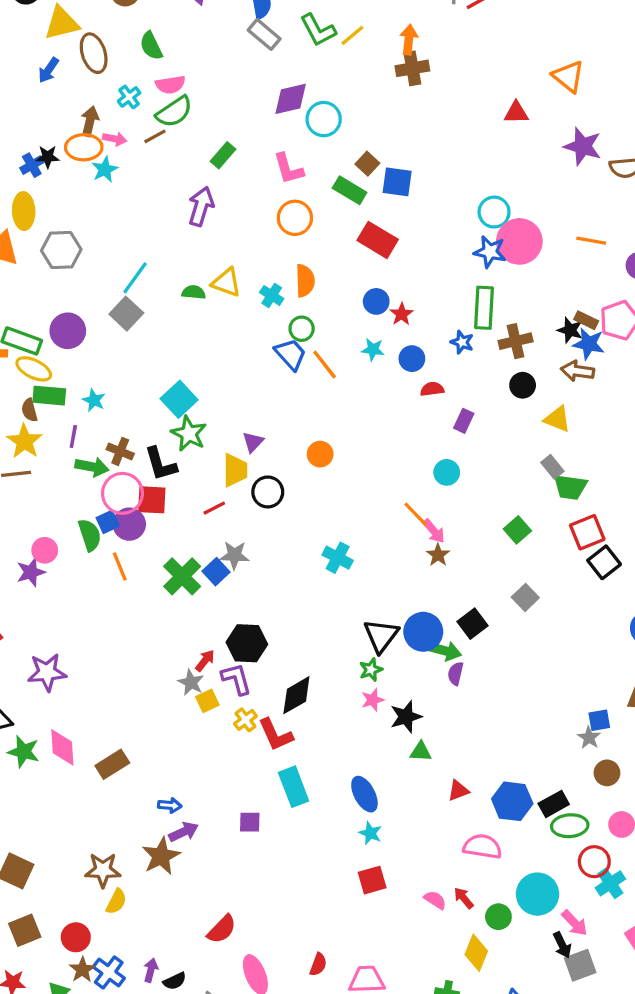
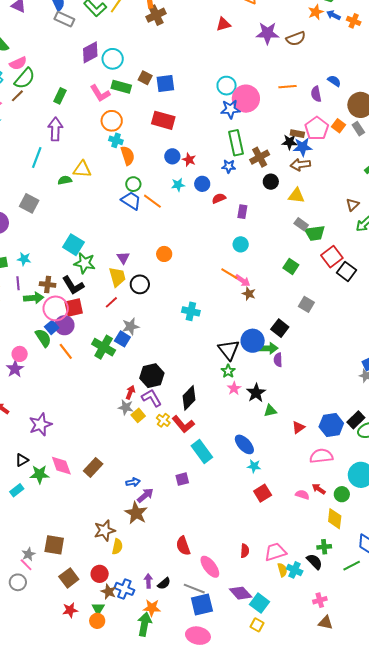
green rectangle: (350, 190) -> (121, 87), moved
cyan line: (135, 278) -> (37, 158), moved
cyan cross: (272, 295) -> (116, 140), moved
red semicircle: (222, 929) -> (183, 546), turned 132

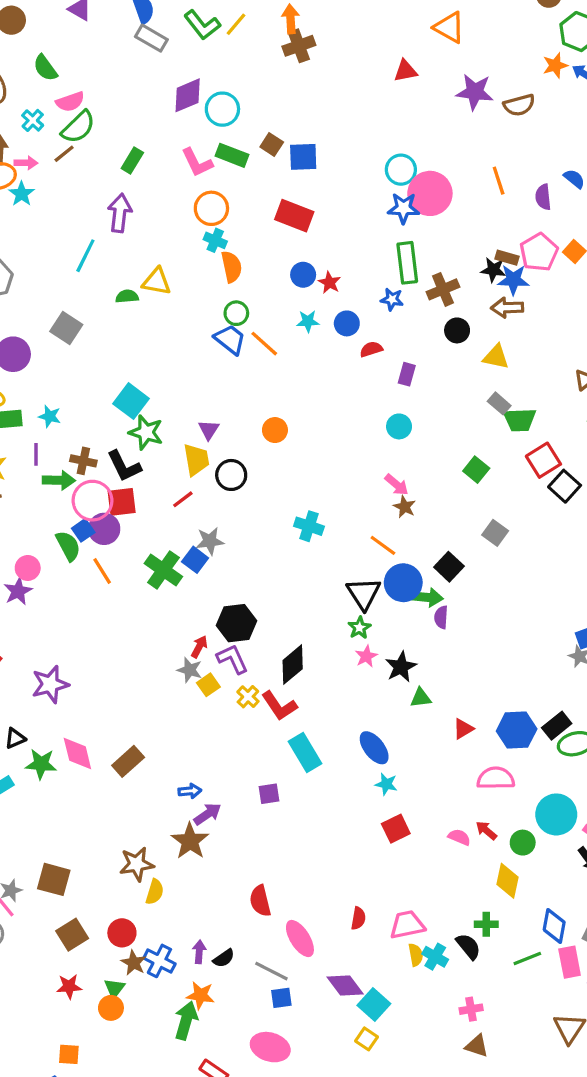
orange line: (287, 87) -> (499, 181), turned 72
orange line: (229, 274) -> (383, 545), moved
blue square: (202, 605) -> (281, 998), size x0.6

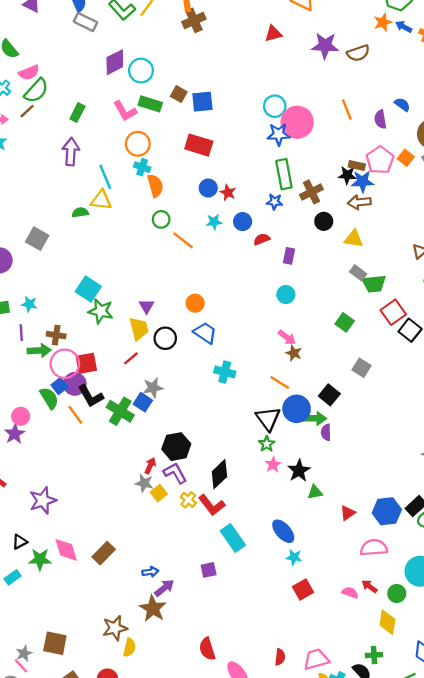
cyan line: (85, 256) -> (105, 177), moved, turned -45
blue trapezoid: (230, 339) -> (205, 333), moved
black L-shape: (124, 466) -> (91, 396), moved

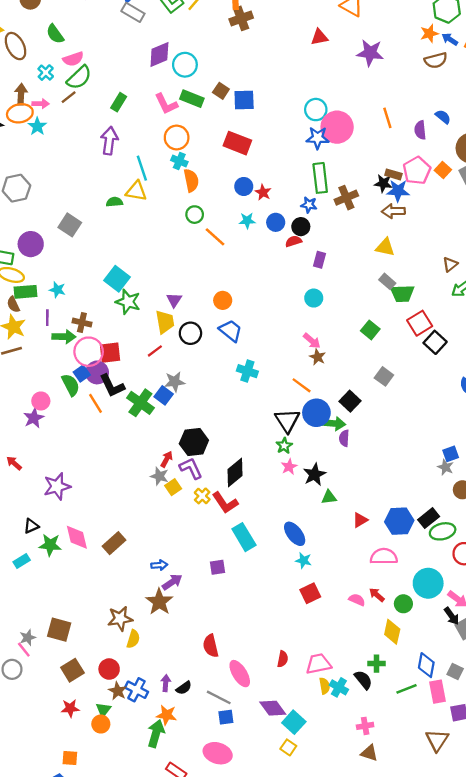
brown semicircle: (358, 53) -> (436, 60), moved
black circle: (324, 221) -> (301, 227), moved

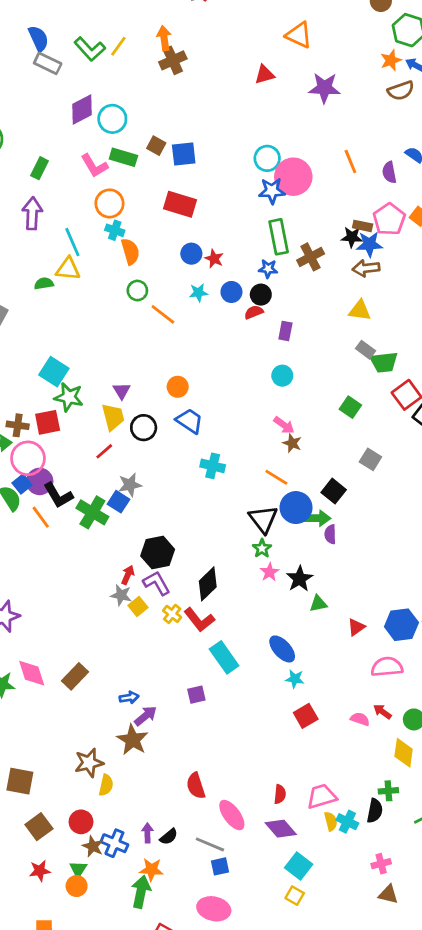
red square: (110, 353) -> (48, 422), moved
black semicircle: (363, 680) -> (375, 811), turned 54
purple diamond: (273, 708) -> (281, 829), moved

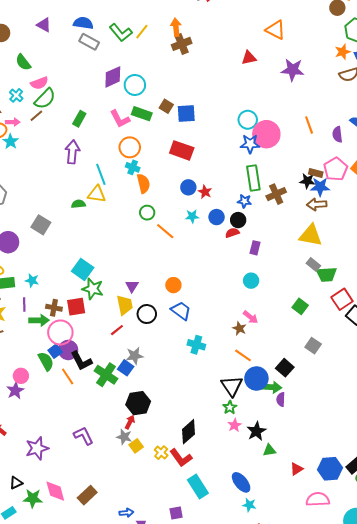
blue semicircle: (39, 39) -> (83, 23), turned -60
yellow triangle: (360, 311) -> (311, 235), size x1.4
brown star: (292, 443) -> (239, 328), moved
black hexagon: (158, 553) -> (138, 403), moved
purple L-shape: (157, 583) -> (83, 436), moved

